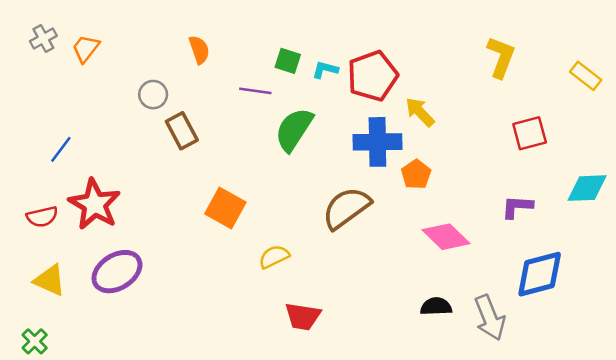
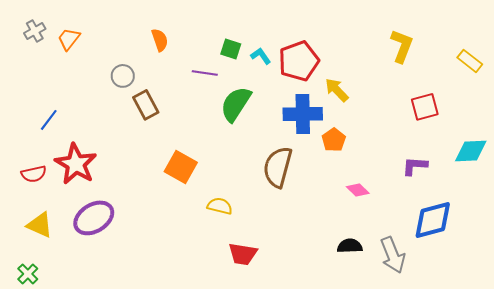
cyan L-shape: (325, 70) -> (261, 56), turned 40
brown semicircle: (346, 208) -> (278, 167), turned -39
pink diamond: (446, 237) -> (358, 190), size x0.6
yellow semicircle: (274, 257) -> (220, 206), turned 40

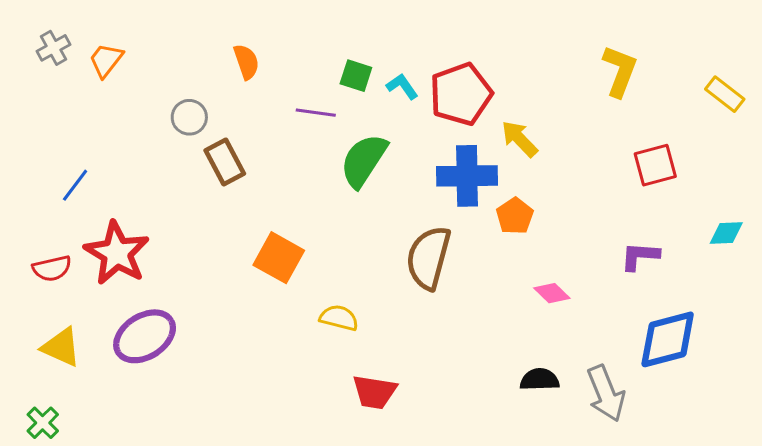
cyan diamond: (471, 151) -> (726, 233), size x0.7

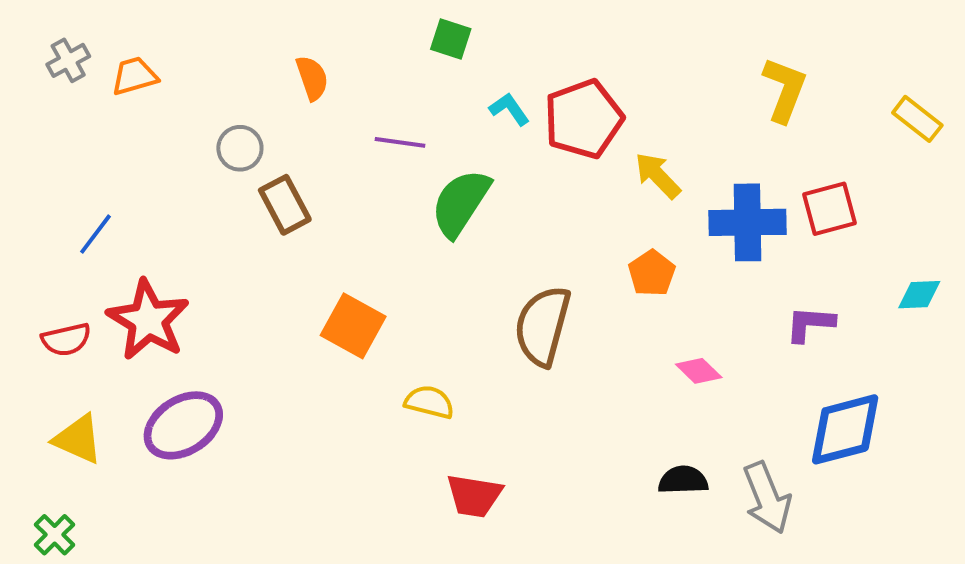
orange trapezoid: (106, 60) -> (135, 76), turned 36
green square: (356, 76) -> (451, 39), moved
blue cross: (467, 176) -> (747, 222), moved

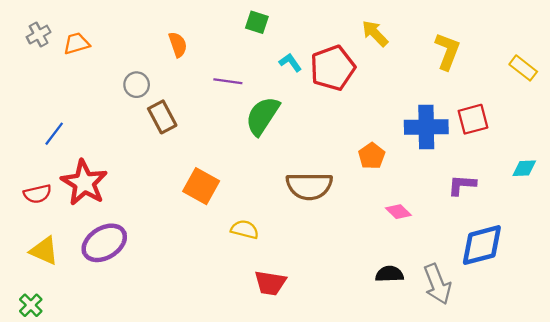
yellow arrow: (658, 176) -> (375, 33), moved
brown semicircle: (543, 326) -> (309, 186), turned -105

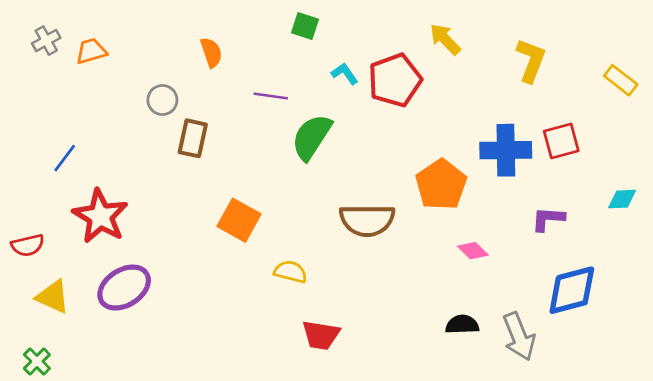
brown rectangle: (162, 117) -> (193, 138), turned 40
orange pentagon: (372, 156) -> (441, 185), size x1.6
red semicircle: (37, 194) -> (28, 245), moved

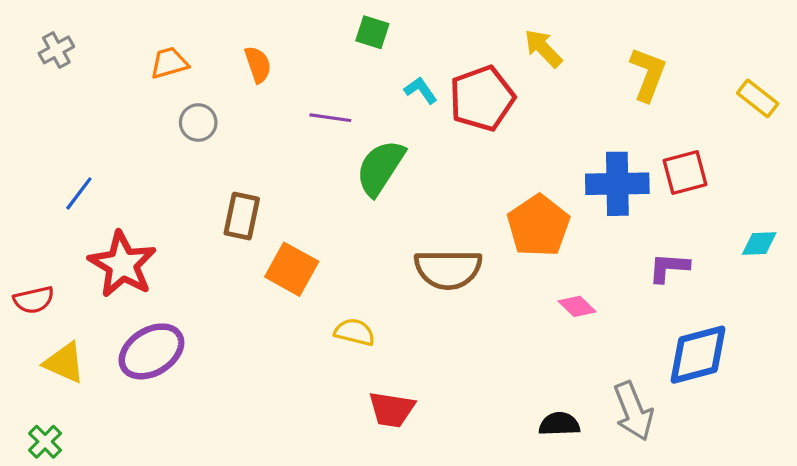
orange trapezoid: (91, 51) -> (169, 63), moved
brown rectangle: (193, 138) -> (242, 216), moved
black semicircle: (462, 325) -> (559, 424), moved

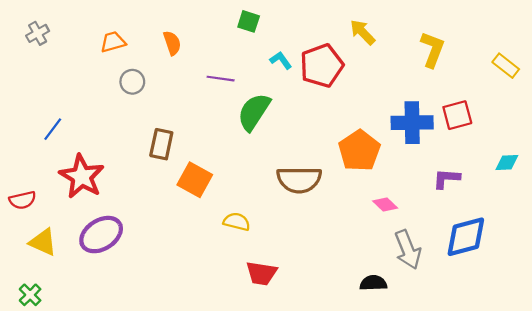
gray arrow: (633, 411) -> (408, 250), moved

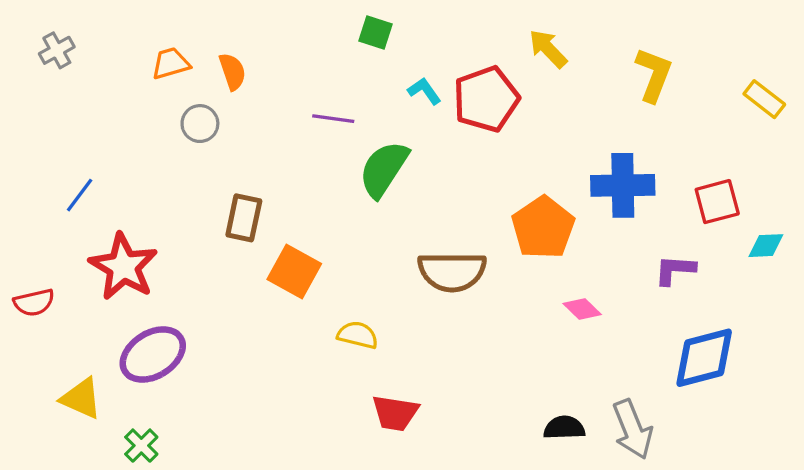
orange semicircle: (172, 43) -> (232, 71), moved
red square: (457, 115) -> (717, 202), moved
yellow triangle: (43, 242) -> (81, 398), moved
gray arrow: (408, 250) -> (633, 429), moved
green cross: (30, 295) -> (141, 446), moved

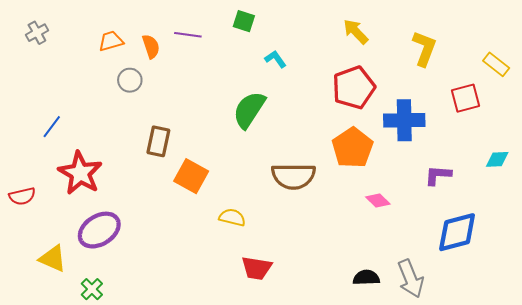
red pentagon: (486, 99) -> (354, 88), moved
purple line: (333, 119) -> (188, 35), moved
red square: (717, 202) -> (466, 98), moved

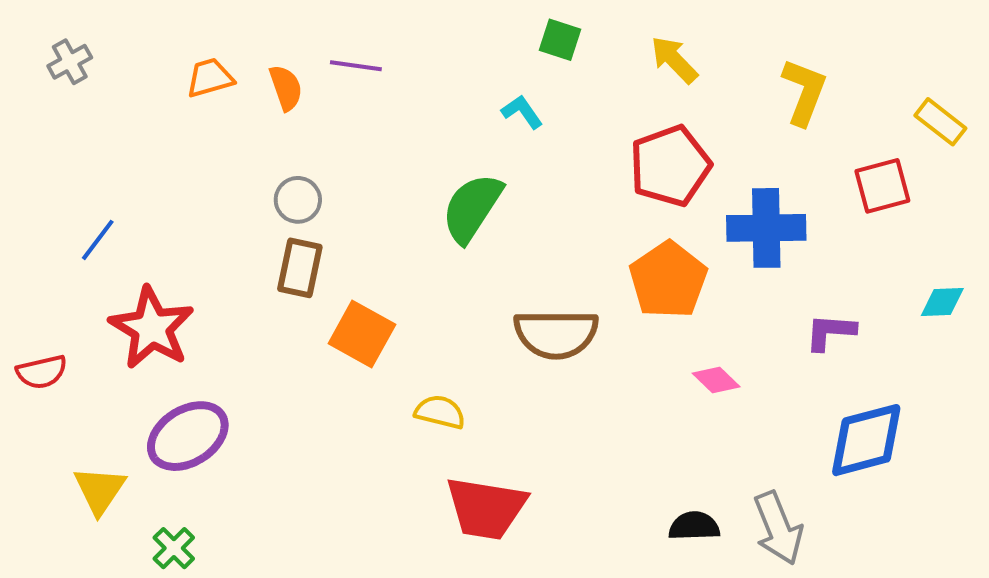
green square: (244, 21) -> (560, 40), moved
gray circle: (130, 80) -> (298, 200), moved
yellow triangle: (53, 259) -> (100, 490), turned 40
red trapezoid: (257, 268) -> (486, 508), size x1.4

